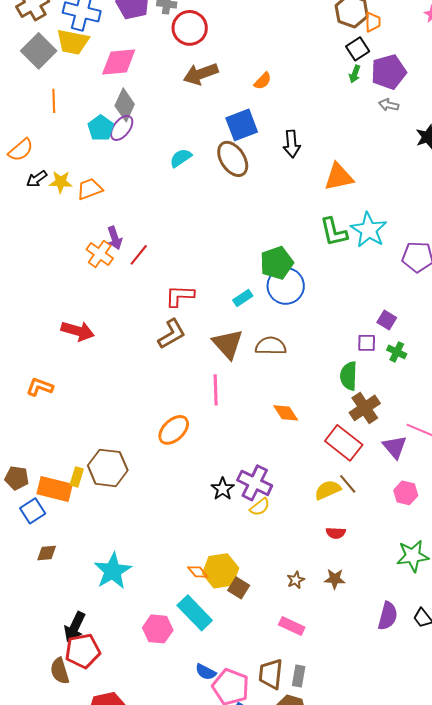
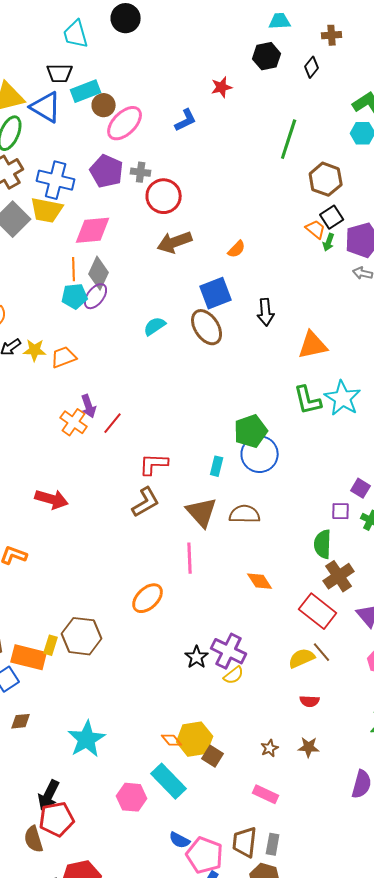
orange trapezoid: (373, 22) -> (316, 229), moved, turned -50
orange line: (54, 101) -> (74, 269), moved
cyan pentagon: (101, 128) -> (75, 296), turned 30
cyan rectangle: (243, 298) -> (217, 466), turned -42

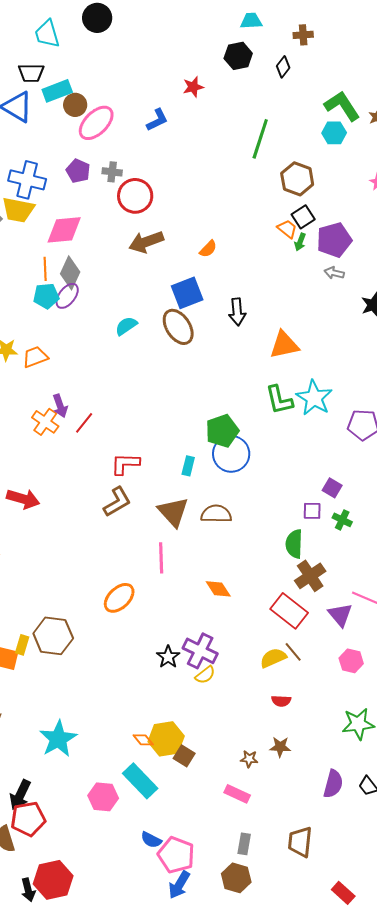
purple pentagon: (107, 171) -> (78, 171), size x0.7
orange diamond: (260, 581) -> (218, 589), moved
brown star: (270, 748) -> (249, 759), moved, turned 30
brown trapezoid: (245, 842) -> (300, 842), moved

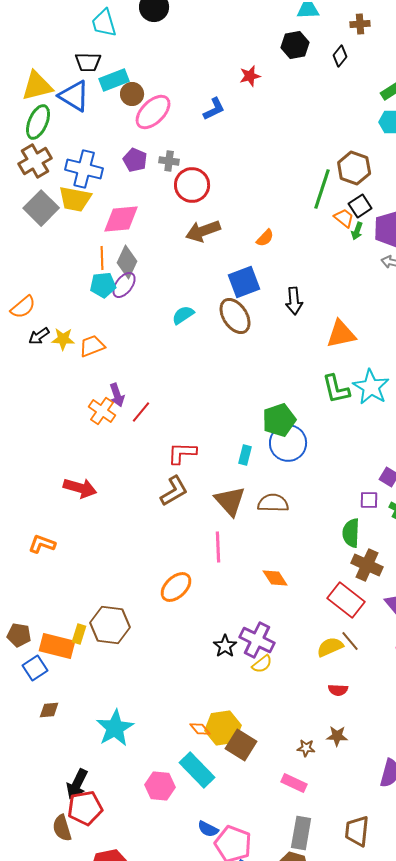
green line: (260, 139) -> (322, 189), moved
brown cross: (310, 576) -> (367, 565), turned -32
brown square: (184, 756) -> (241, 745), size x1.4
gray rectangle: (244, 844) -> (301, 833), size x1.5

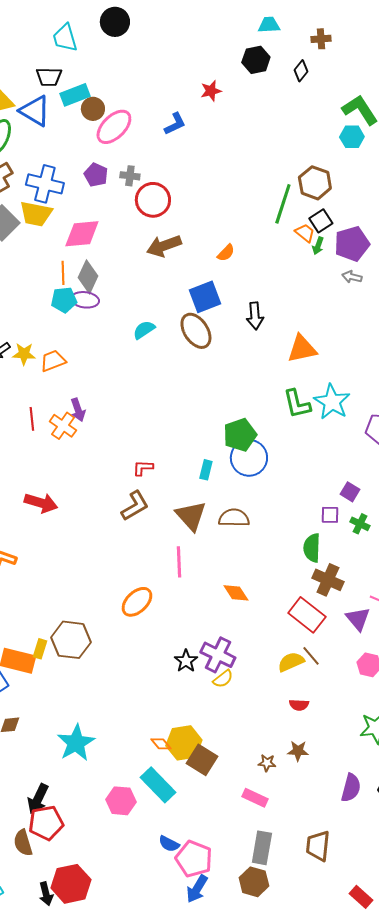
purple ellipse: (124, 285) -> (85, 300), turned 60
red line: (141, 412) -> (32, 419), moved, turned -45
red L-shape: (182, 453) -> (143, 468), size x0.7

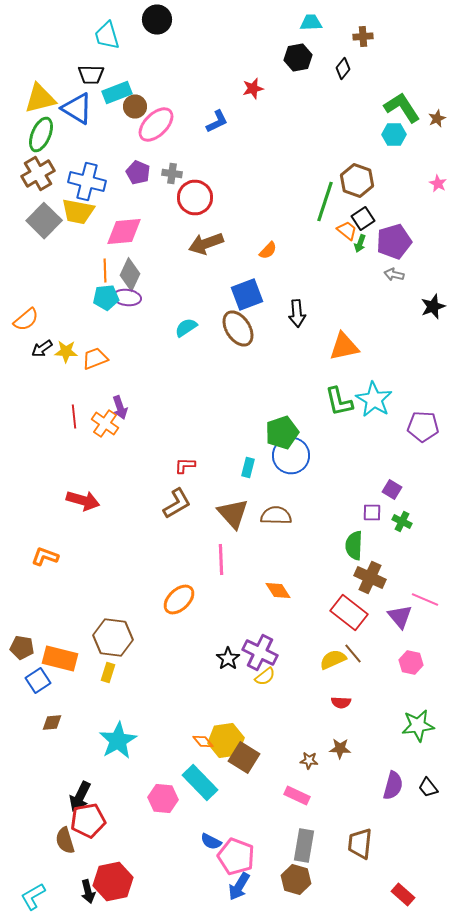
yellow rectangle: (40, 649) -> (108, 672), moved

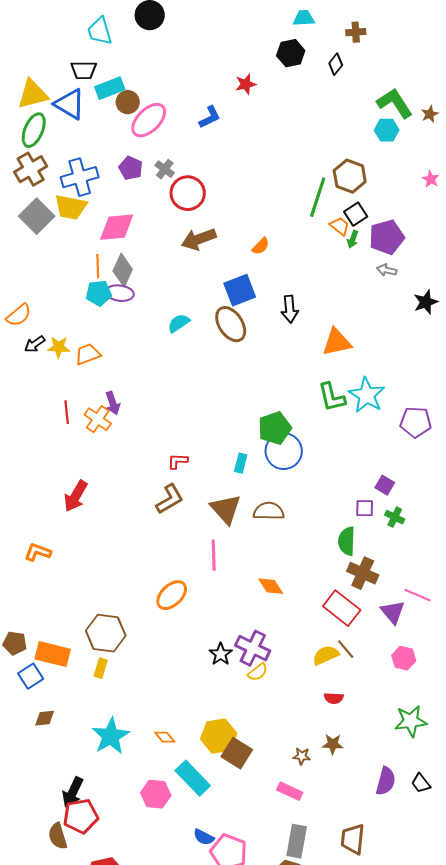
gray cross: (172, 174) -> (165, 169), turned 30
blue cross: (87, 182) -> (80, 177), turned -30
red arrow: (83, 500) -> (76, 496), turned 104
orange diamond: (203, 742) -> (165, 737), moved

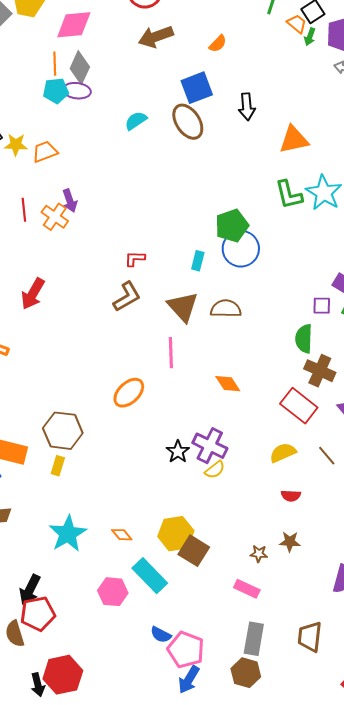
brown line: (346, 649) -> (327, 456), moved

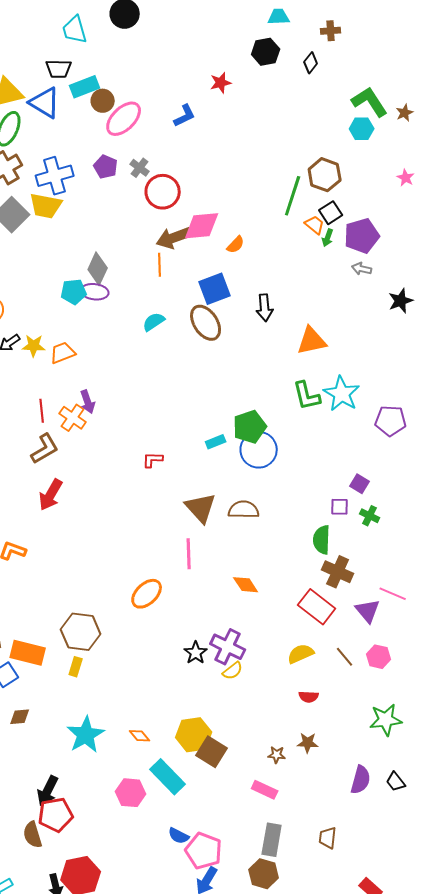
pink diamond: (74, 25) -> (202, 226), moved
orange line: (55, 64) -> (160, 265), moved
cyan rectangle: (198, 261) -> (216, 442), moved, turned 54
brown L-shape: (127, 297) -> (45, 449), moved
brown trapezoid: (310, 637) -> (328, 838), size x0.7

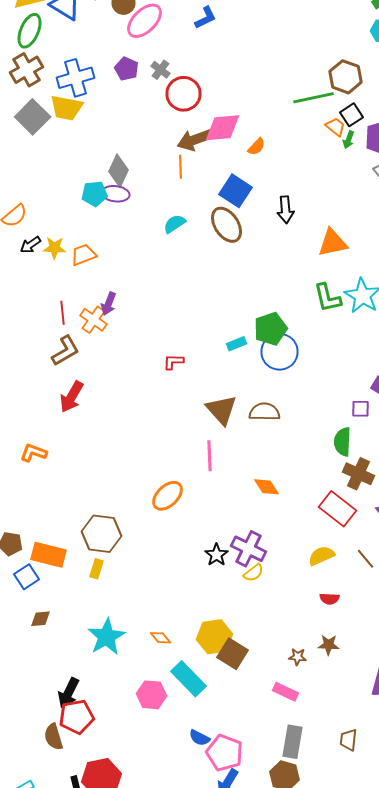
green line: (293, 196) -> (314, 98), turned 60
blue square: (215, 289) -> (236, 191), turned -36
purple arrow: (88, 402) -> (108, 304), turned 40

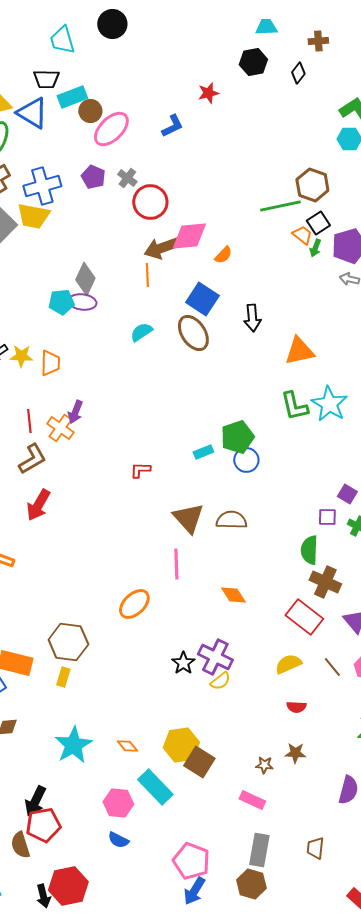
orange trapezoid: (84, 255) -> (50, 363), turned 112
blue circle: (280, 352) -> (246, 460), size x0.7
blue semicircle: (200, 738) -> (118, 840), moved

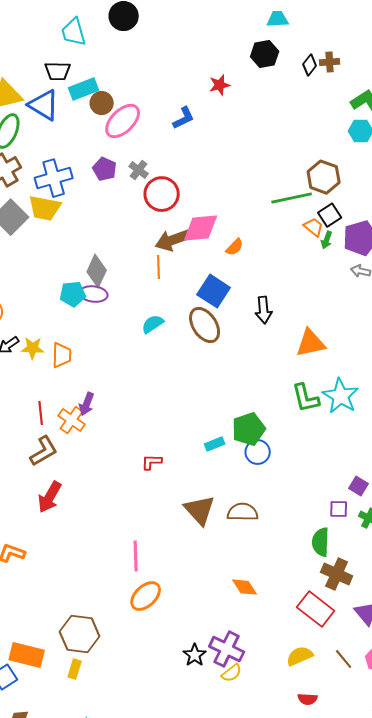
brown cross: (318, 41) -> (330, 62), moved
pink line: (176, 564) -> (136, 556), moved

